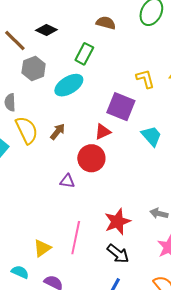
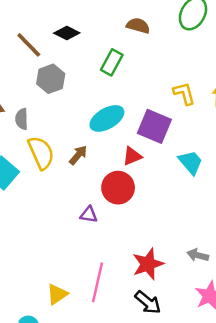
cyan ellipse: (69, 85) -> (107, 118), moved

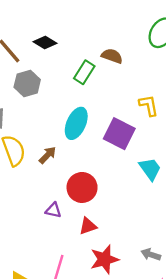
brown semicircle: (138, 26) -> (112, 56), moved
cyan ellipse: (107, 118) -> (76, 123), turned -40
red triangle: (132, 156) -> (88, 226), moved

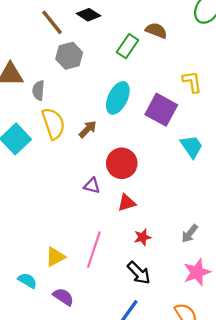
gray arrow: (151, 255) -> (190, 234), turned -72
red star: (104, 259) -> (142, 237), size x0.6

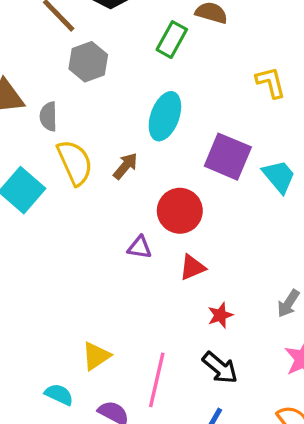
purple square: (161, 110) -> (228, 157), moved
pink line: (94, 250) -> (157, 380), moved

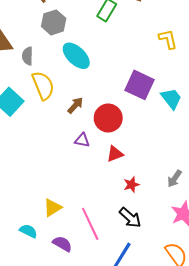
cyan ellipse: (165, 116) -> (76, 56), moved, turned -68
brown arrow: (125, 166) -> (75, 105), moved
pink line: (157, 380) -> (90, 224), turned -40

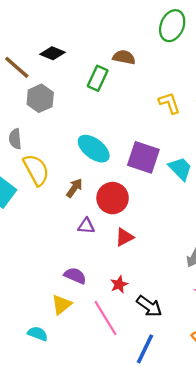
cyan ellipse: (76, 56) -> (94, 149), moved
red star: (131, 185) -> (119, 284), moved
purple semicircle: (62, 244) -> (75, 276), moved

